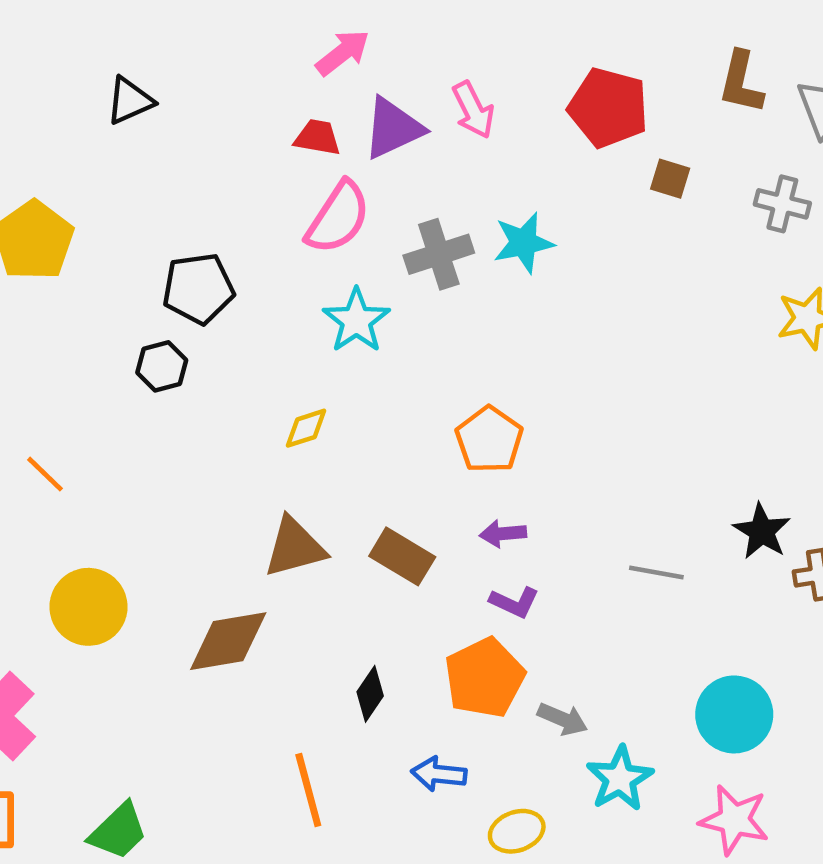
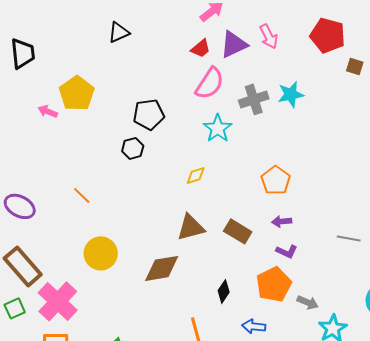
red trapezoid: (317, 137) -> (201, 48), turned 130

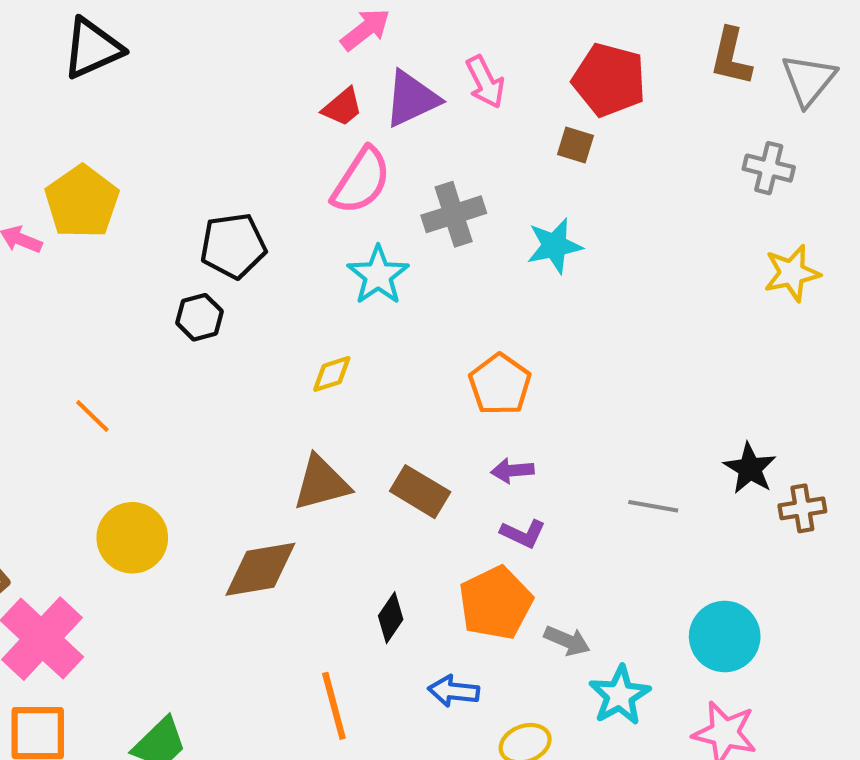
black triangle: (119, 32) -> (92, 48), moved, size x1.4
brown square: (355, 66) -> (576, 145), moved
cyan star: (291, 94) -> (555, 246), moved

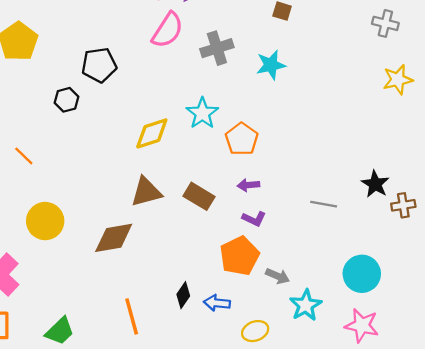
cyan star: (378, 275) -> (202, 113), moved
black hexagon: (200, 317) -> (67, 100), moved
yellow diamond: (332, 374) -> (152, 133), size x1.6
black diamond: (391, 618) -> (183, 295), moved
orange line: (334, 706) -> (132, 316), moved

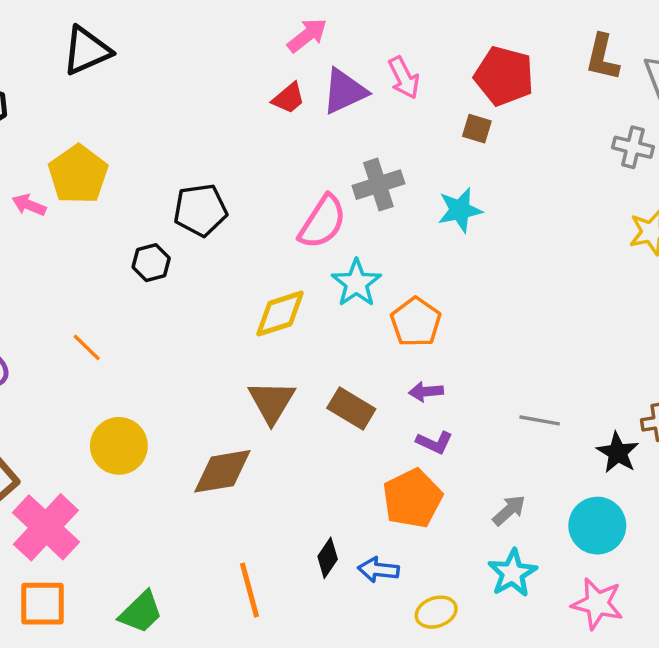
pink semicircle: (168, 30) -> (322, 222), moved
black star: (375, 184) -> (618, 453), moved
brown triangle: (146, 192) -> (272, 402), turned -44
gray arrow: (278, 276) -> (509, 510), moved, turned -65

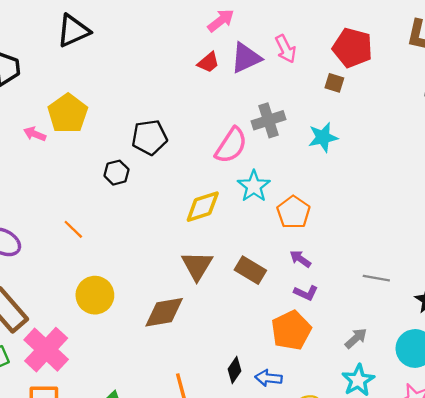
purple arrow: (426, 392) -> (300, 259), turned 40

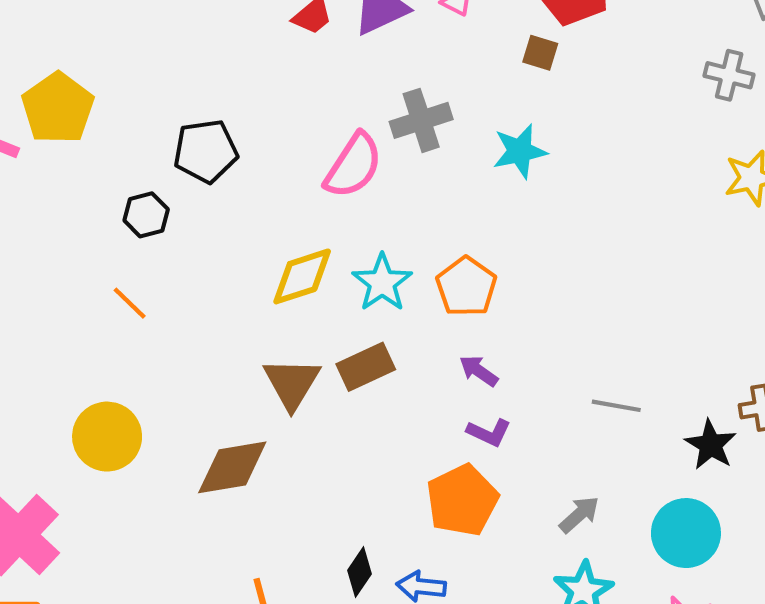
cyan star: (254, 186) -> (382, 283), moved
orange line: (73, 229) -> (130, 303), moved
brown rectangle: (250, 270) -> (366, 367), moved, turned -56

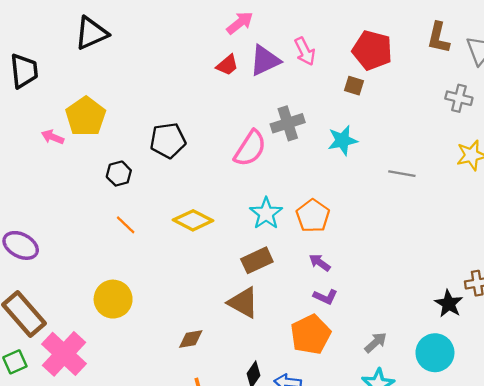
black hexagon: (146, 215) -> (119, 174), moved
yellow diamond: (302, 276) -> (193, 220), moved, turned 45
brown triangle: (292, 383) -> (243, 303), moved, turned -32
gray line: (616, 406) -> (402, 174), moved
brown diamond: (232, 467) -> (191, 339), moved, size x0.6

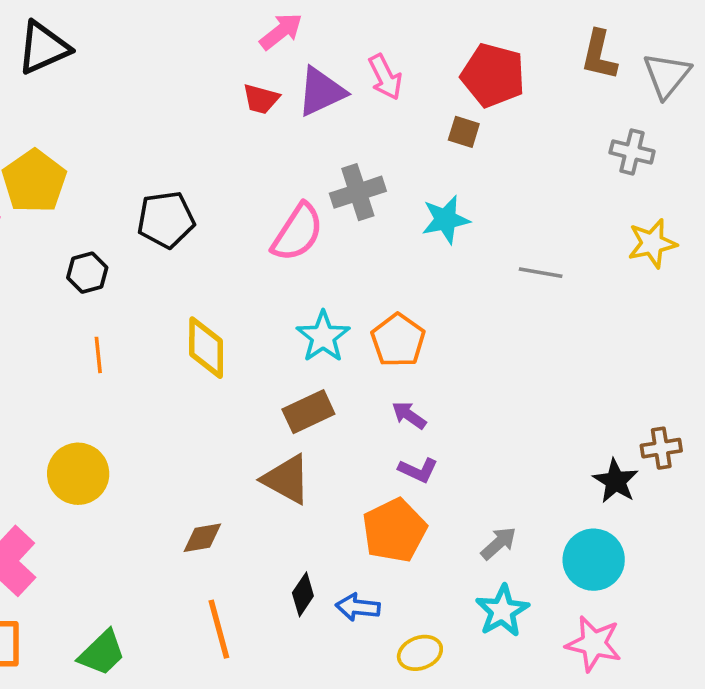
red trapezoid: (227, 65) -> (261, 99), turned 55
yellow diamond: (193, 220) -> (206, 348), turned 63
orange line: (126, 225) -> (98, 355), turned 40

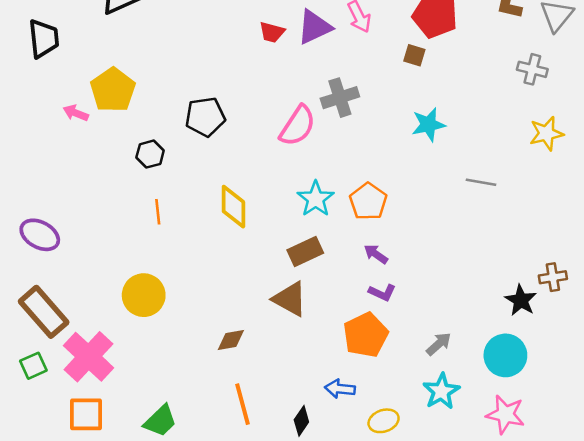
cyan star: (446, 220) -> (428, 125), moved
gray line: (541, 273) -> (481, 182), moved
black diamond: (303, 594) -> (301, 421), moved

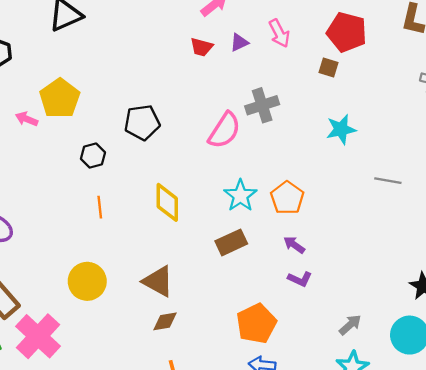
purple triangle: (314, 27) -> (239, 42), size x0.6
brown triangle: (290, 299) -> (158, 281), moved
orange pentagon: (366, 335) -> (256, 324), moved

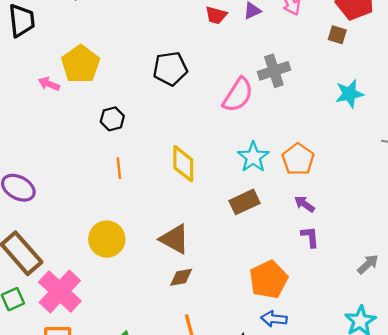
black pentagon: (142, 122) -> (170, 69), moved
purple L-shape: (300, 279) -> (310, 237), turned -120
gray arrow: (350, 325) -> (368, 264), moved

